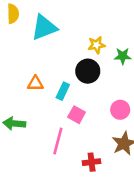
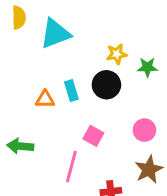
cyan rectangle: (63, 91) -> (71, 91), moved, turned -42

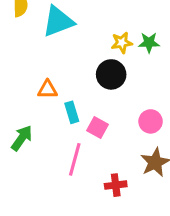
green star: (147, 67) -> (149, 43), moved
cyan rectangle: (71, 91) -> (72, 112), moved
green arrow: (20, 146) -> (22, 138), turned 120

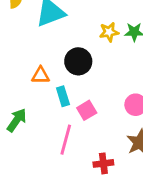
black circle: (111, 74) -> (78, 61), moved
pink square: (97, 127) -> (87, 110), turned 30

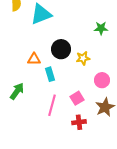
yellow star: (109, 32) -> (83, 58), moved
pink square: (87, 110) -> (77, 98), moved

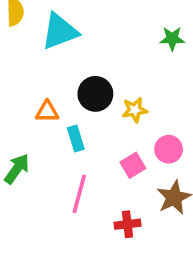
green star: (101, 28) -> (172, 39), moved
pink square: (77, 98) -> (133, 165), moved

